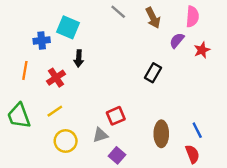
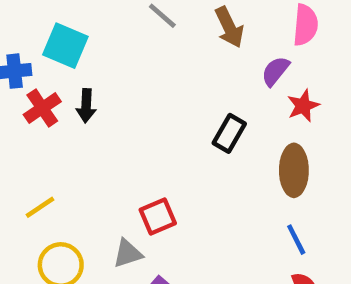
red star: (202, 50) -> (303, 106), moved
red cross: (56, 78) -> (42, 108), moved
blue line: (197, 130) -> (296, 240), moved
brown ellipse: (161, 134) -> (294, 170), moved

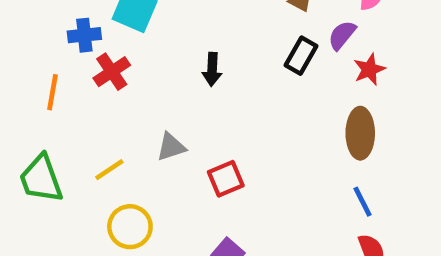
black arrow: (86, 106) -> (212, 69), moved
black rectangle: (229, 133) -> (301, 56), moved
gray triangle: (128, 253) -> (171, 147), moved

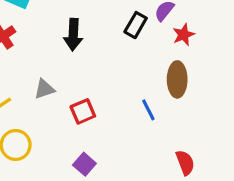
black arrow: (212, 69) -> (73, 35), size x1.4
blue line: (363, 202) -> (148, 110), moved

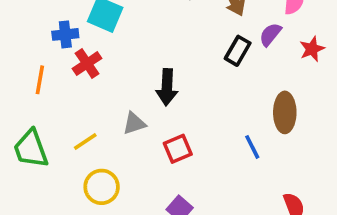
black arrow: (73, 35) -> (167, 87), moved
red star: (184, 35) -> (312, 49), moved

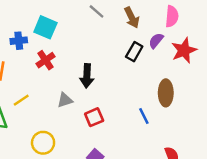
red star: (312, 49) -> (184, 50), size x1.5
red cross: (87, 63) -> (45, 60), moved
yellow line: (85, 141) -> (21, 100), moved

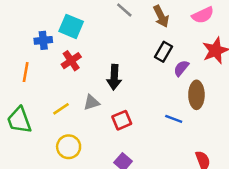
pink semicircle: (172, 16) -> (203, 15), turned 60
purple semicircle: (156, 41) -> (181, 68), moved
yellow line: (21, 100) -> (61, 109), moved
blue line: (144, 116) -> (174, 119), turned -42

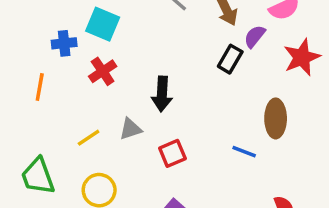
purple semicircle: (181, 68) -> (255, 36), moved
green trapezoid: (19, 120) -> (38, 176), moved

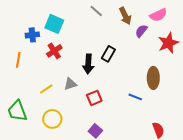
black rectangle: (230, 59) -> (108, 54), moved

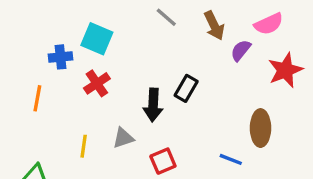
yellow line: (46, 89) -> (84, 146), turned -48

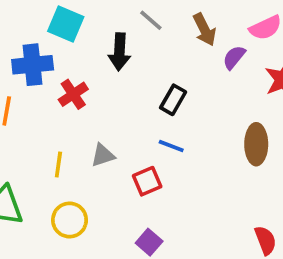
cyan square: (97, 39) -> (66, 24), moved
blue cross: (61, 57) -> (33, 65), size x1.5
black arrow: (153, 105) -> (119, 52), moved
blue line: (231, 159) -> (171, 146), moved

